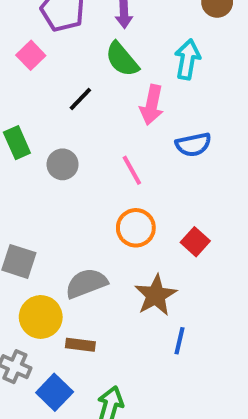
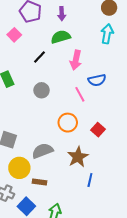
green semicircle: (122, 59) -> (61, 37), turned 114
cyan arrow: (187, 59) -> (107, 34), moved
gray circle: (63, 164) -> (42, 90), moved
pink line: (132, 170) -> (80, 94), moved

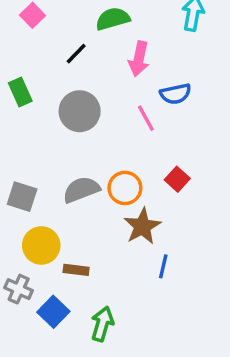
gray circle: (42, 90) -> (80, 111), size x1.5
orange circle: (68, 123) -> (125, 188), moved
gray semicircle: (43, 151) -> (81, 190), moved

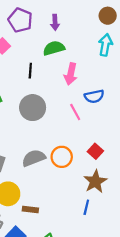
black line: (76, 54) -> (30, 71), turned -40
brown star: (142, 226) -> (95, 182), moved

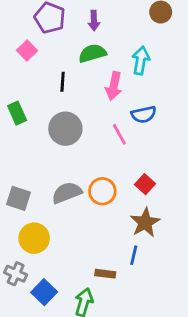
cyan arrow: (105, 45) -> (141, 60), moved
brown rectangle: (30, 210) -> (105, 274), moved

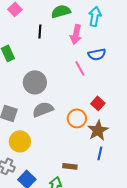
gray circle: (65, 129) -> (35, 82), moved
orange circle: (102, 191) -> (77, 118), moved
blue line: (134, 255) -> (100, 153), moved

